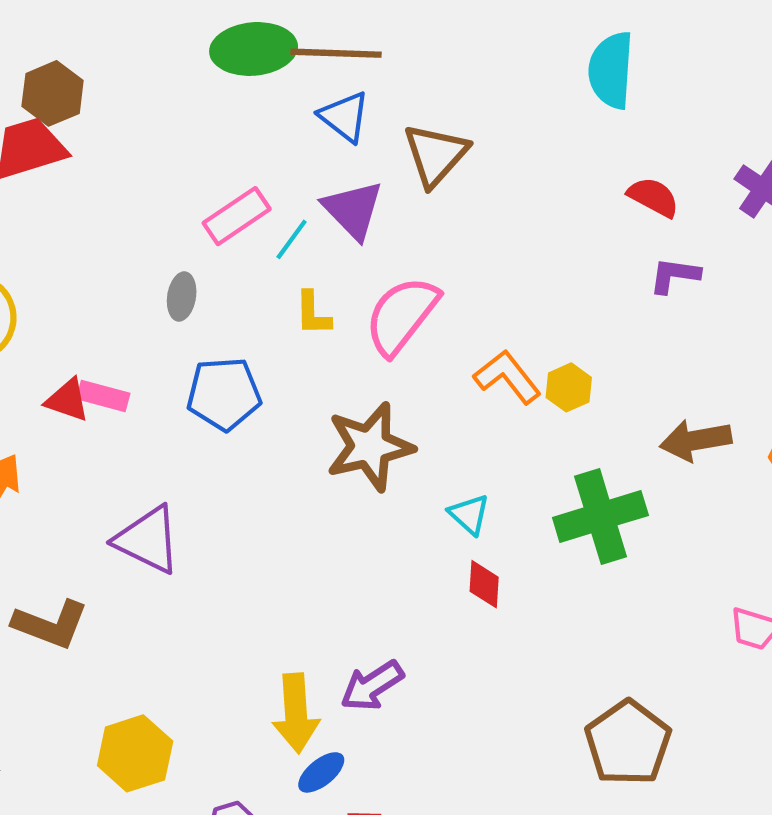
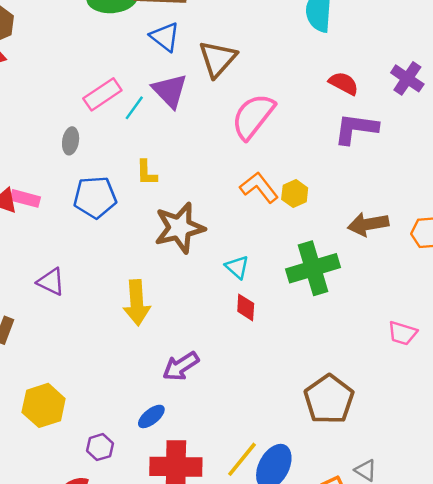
purple L-shape: (674, 275) -> (356, 129), size x1.5
yellow L-shape: (313, 313) -> (146, 173), moved
pink semicircle: (402, 316) -> (253, 116), moved
purple triangle: (148, 540) -> (51, 282), size x0.7
yellow arrow: (296, 713) -> (137, 303), moved

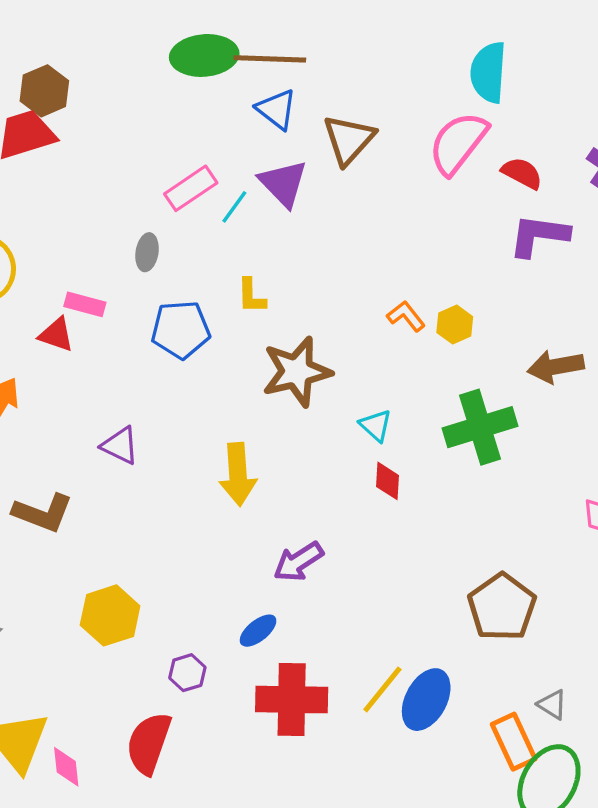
pink semicircle: (253, 116) -> (458, 143), moved
orange L-shape: (259, 187) -> (406, 316), size x0.7
pink rectangle: (25, 198) -> (85, 304), moved

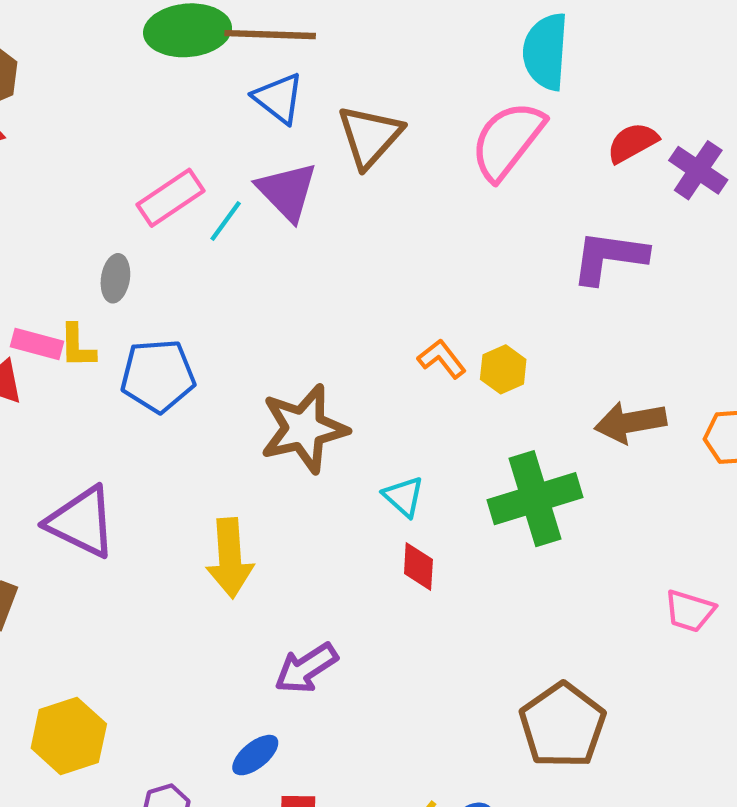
red semicircle: (522, 173) -> (632, 143), moved, turned -57
yellow L-shape: (251, 296) -> (77, 346), moved
purple triangle: (120, 446) -> (82, 522), size x1.5

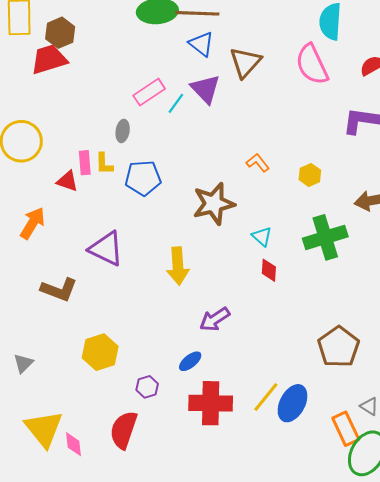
pink semicircle: (507, 141) -> (312, 64), turned -63
pink rectangle: (37, 344) -> (85, 163), turned 70
orange L-shape: (442, 359) -> (258, 163), moved

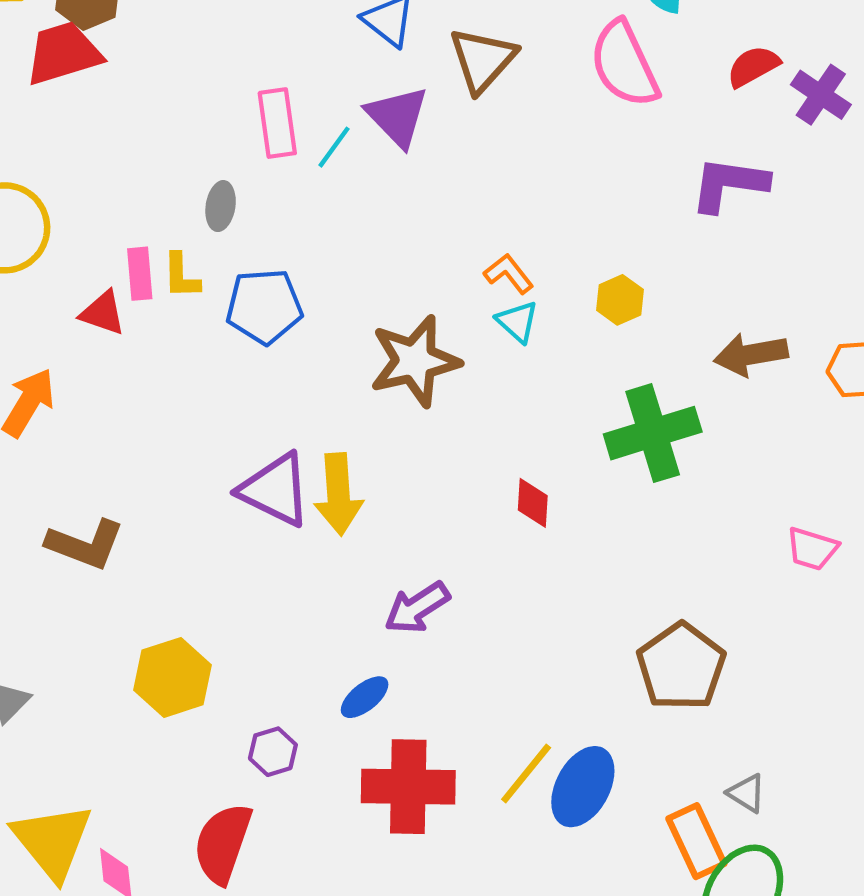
pink rectangle: (149, 92) -> (277, 123), turned -64
cyan triangle: (262, 236) -> (517, 322), moved
purple triangle: (106, 249) -> (275, 490), moved

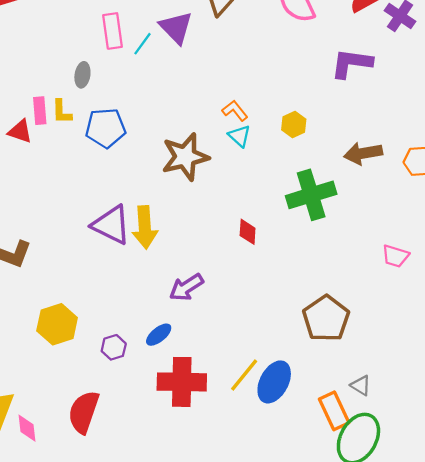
purple hexagon: (273, 752) -> (114, 347), moved

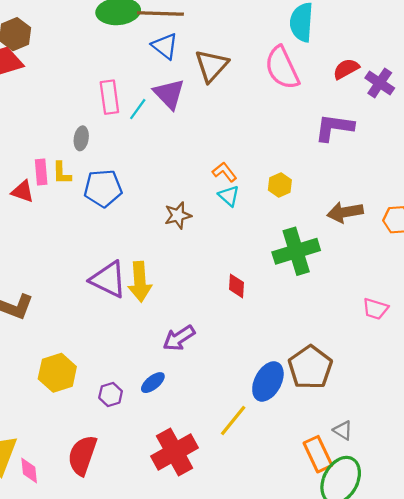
brown star: (185, 157) -> (178, 215), size x0.6
red cross: (182, 382) -> (175, 452), moved, turned -30
blue ellipse: (274, 382) -> (268, 381), moved

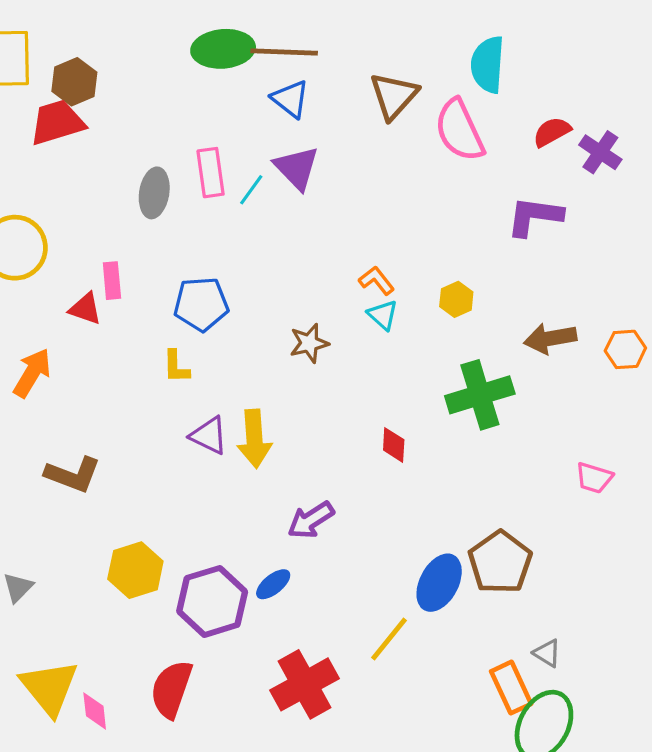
brown triangle: (211, 66) -> (394, 96), moved
gray ellipse: (81, 138) -> (154, 193), moved, size x1.4
yellow L-shape: (62, 173) -> (176, 367), moved
purple triangle: (108, 279) -> (209, 436), size x0.7
purple hexagon: (111, 394) -> (212, 601), size x2.0

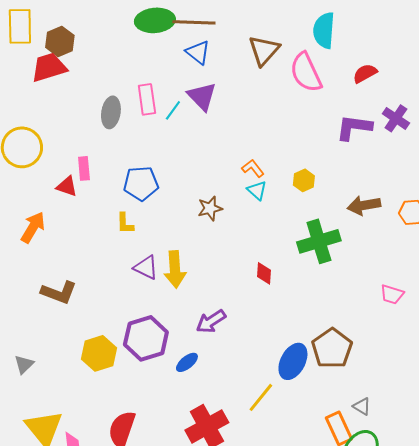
purple cross: (600, 152) -> (396, 118), moved
purple hexagon: (212, 601) -> (146, 338), moved

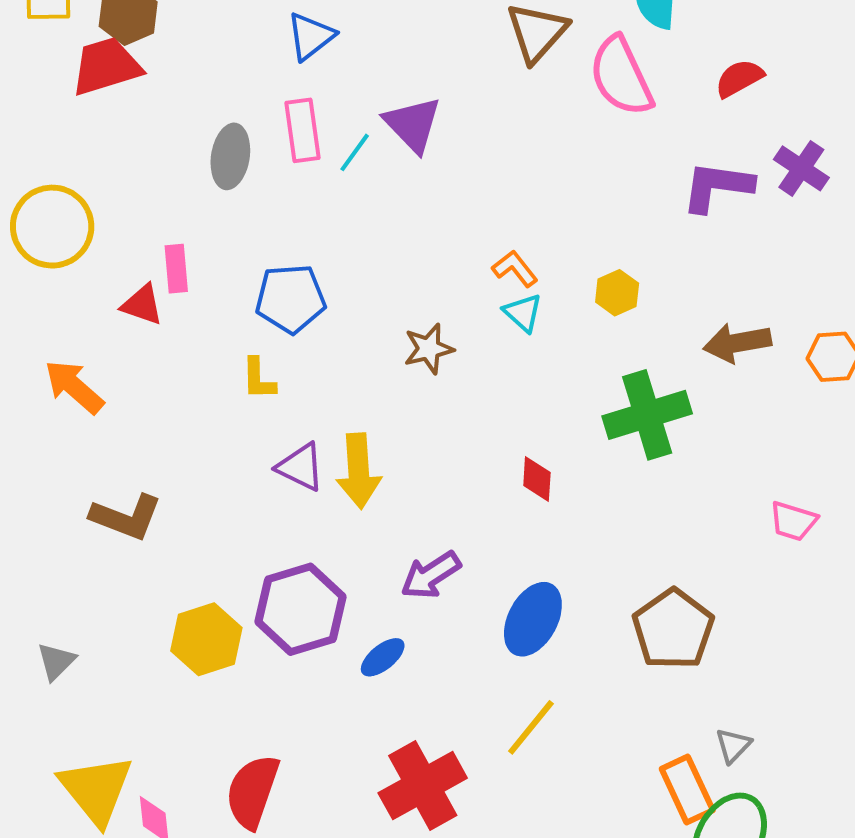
blue triangle: (198, 52) -> (311, 36), moved, turned 44
orange arrow: (33, 227) -> (74, 387), turned -80
blue ellipse: (293, 361) -> (533, 619), moved
gray triangle: (362, 406) -> (733, 745), turned 42

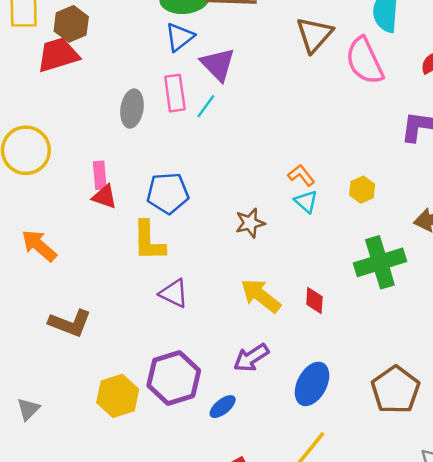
purple triangle: (413, 124) -> (218, 64), moved
red triangle: (142, 305) -> (105, 197), moved
yellow L-shape: (258, 379) -> (149, 241), size x1.6
yellow arrow: (359, 471) -> (261, 296), moved, turned 132

